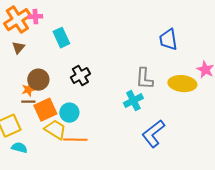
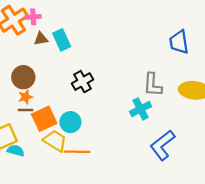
brown triangle: (18, 48) -> (41, 39), moved, turned 40
brown circle: (38, 80) -> (23, 77), moved
cyan semicircle: (19, 148) -> (16, 151), moved

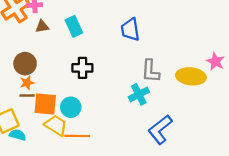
cyan rectangle: (62, 40) -> (74, 26), moved
blue trapezoid: (179, 42) -> (130, 30), moved
black cross: (82, 82) -> (82, 68), turned 30
orange square: (44, 119) -> (45, 104), turned 30

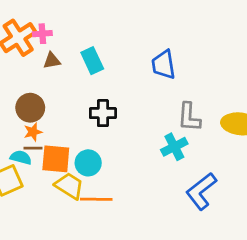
cyan semicircle: (18, 135) -> (21, 158), moved

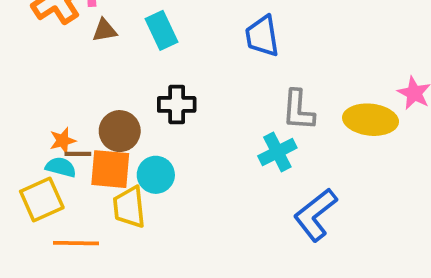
brown circle: (30, 108) -> (120, 131), moved
orange star: (33, 132) -> (63, 141), moved
yellow trapezoid: (69, 186) -> (129, 207), turned -128
orange line: (96, 199) -> (76, 243), moved

